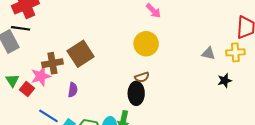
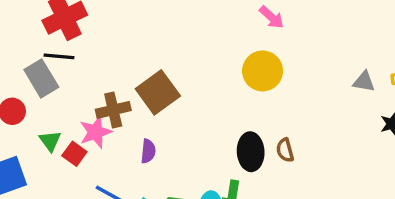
brown semicircle: (142, 77) -> (285, 150), moved, turned 96

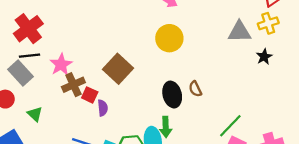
gray triangle: (364, 82) -> (240, 32), size x1.5
brown square: (158, 92) -> (118, 69), moved
pink star: (96, 132) -> (61, 65), moved
red square: (74, 154) -> (90, 95), moved

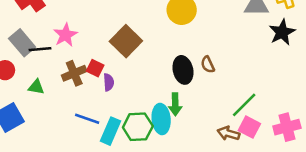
black line: (30, 56) -> (40, 49), moved
black star: (264, 57) -> (282, 32), size x1.5
brown cross: (73, 85) -> (74, 73), moved
green triangle: (35, 114) -> (36, 87), turned -35

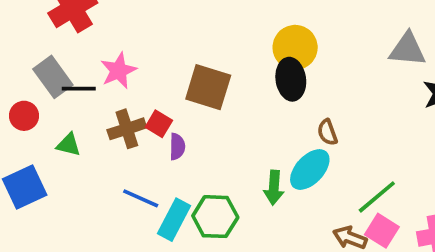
brown square: (126, 41) -> (208, 87), turned -32
black ellipse: (183, 70) -> (291, 79), moved
cyan ellipse: (161, 119) -> (310, 169), moved, turned 44

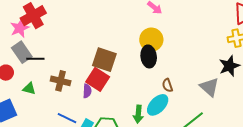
gray triangle: (407, 49) -> (209, 87), moved, turned 35
pink star: (118, 71) -> (20, 28), moved
red square: (159, 124) -> (98, 79), moved, size x1.6
brown cross: (127, 129) -> (61, 81), turned 30

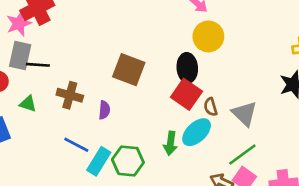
yellow circle: (151, 40) -> (208, 36), moved
gray rectangle: (22, 52) -> (20, 55), turned 45
red square: (98, 79) -> (186, 94), moved
gray triangle: (209, 87) -> (244, 114), moved

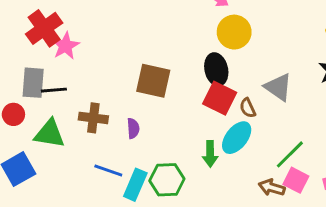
pink star: (19, 24) -> (66, 46), moved
green triangle: (28, 104) -> (49, 134), size x1.6
gray triangle: (244, 114) -> (278, 87), moved

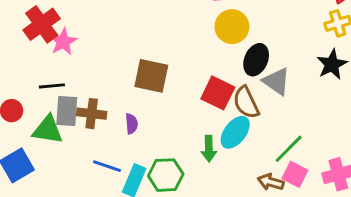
black ellipse: (216, 69) -> (256, 60), moved, turned 36
gray rectangle: (33, 83) -> (67, 111), moved
brown semicircle: (248, 108) -> (246, 103), size x1.6

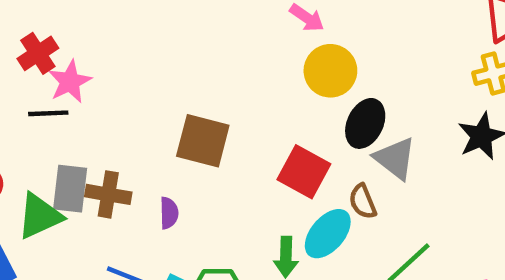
red cross: (42, 24) -> (38, 53), size x0.7
black line: (52, 86) -> (48, 113), moved
brown semicircle: (246, 103) -> (363, 202), moved, size x0.7
green triangle: (48, 130) -> (40, 216), turned -36

